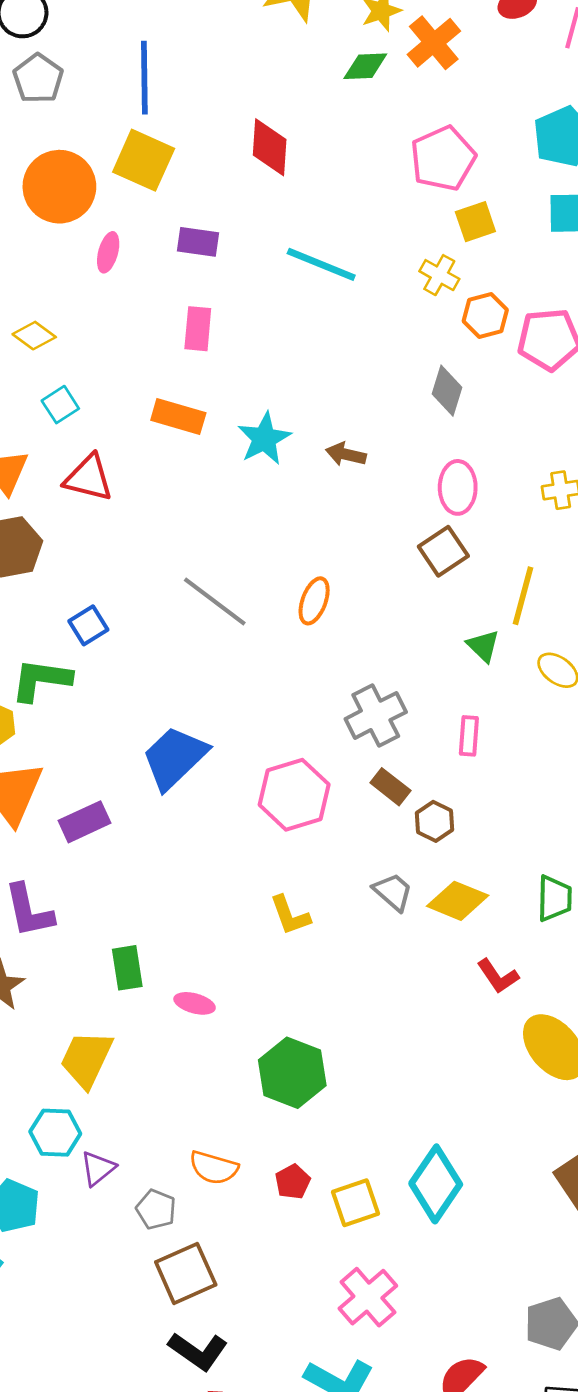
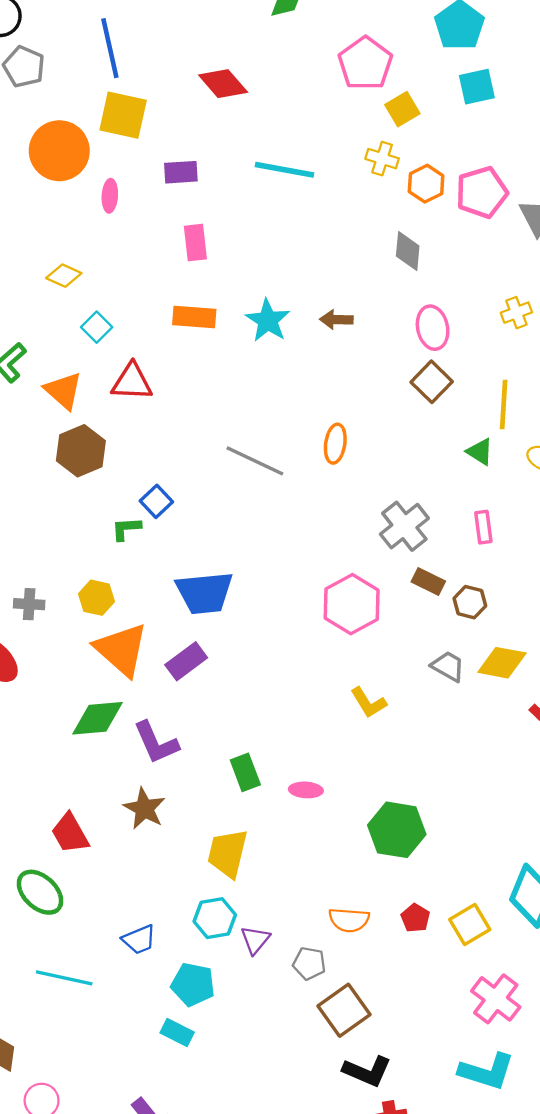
red diamond: (270, 147) -> (223, 84), turned -33
green L-shape: (41, 680) -> (126, 529), moved, size x0.6
blue trapezoid: (175, 758) -> (204, 593), moved, turned -130

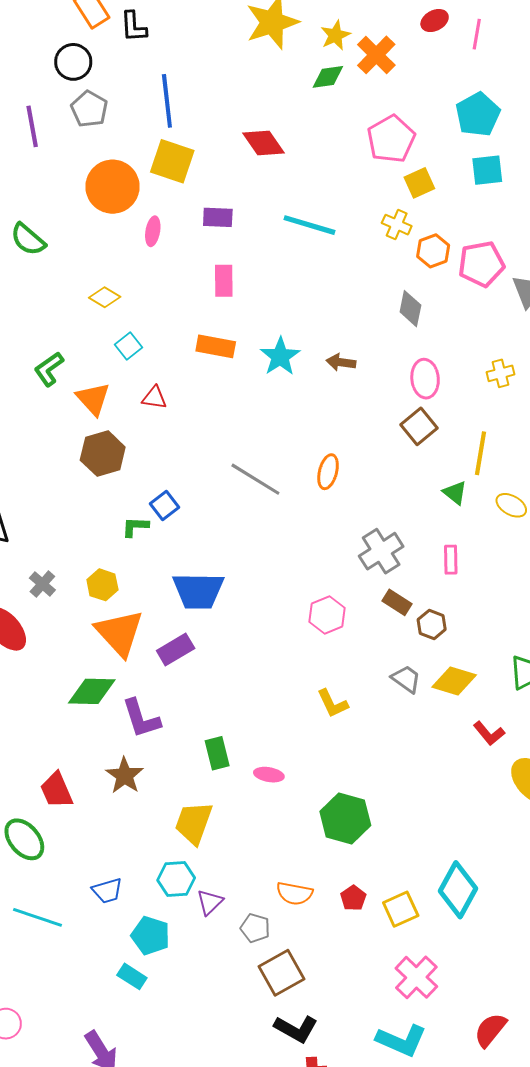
red triangle: (132, 382) -> (154, 398), size x0.7
gray cross: (29, 604) -> (42, 584), turned 32
pink hexagon: (352, 604) -> (327, 615), size x0.7

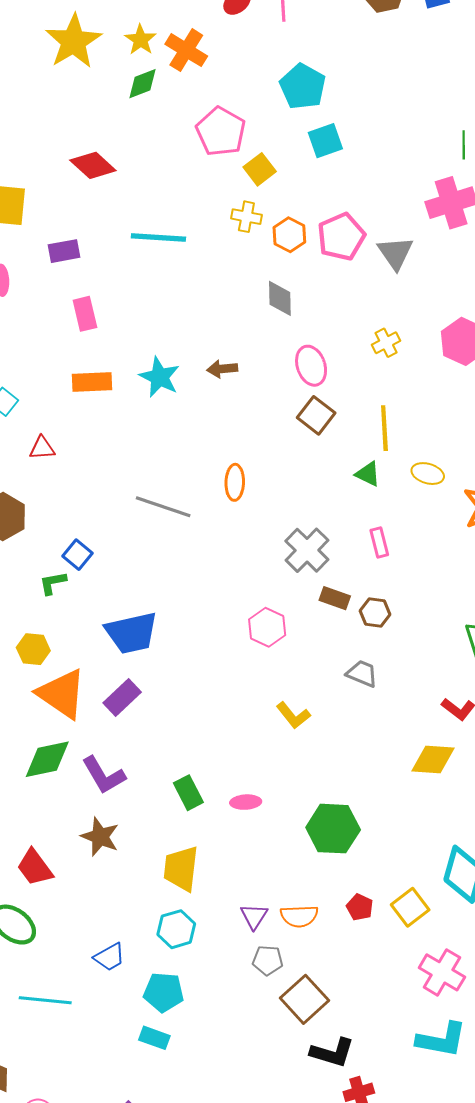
yellow diamond: (454, 681) -> (433, 760), moved
purple triangle: (210, 902) -> (254, 916), moved

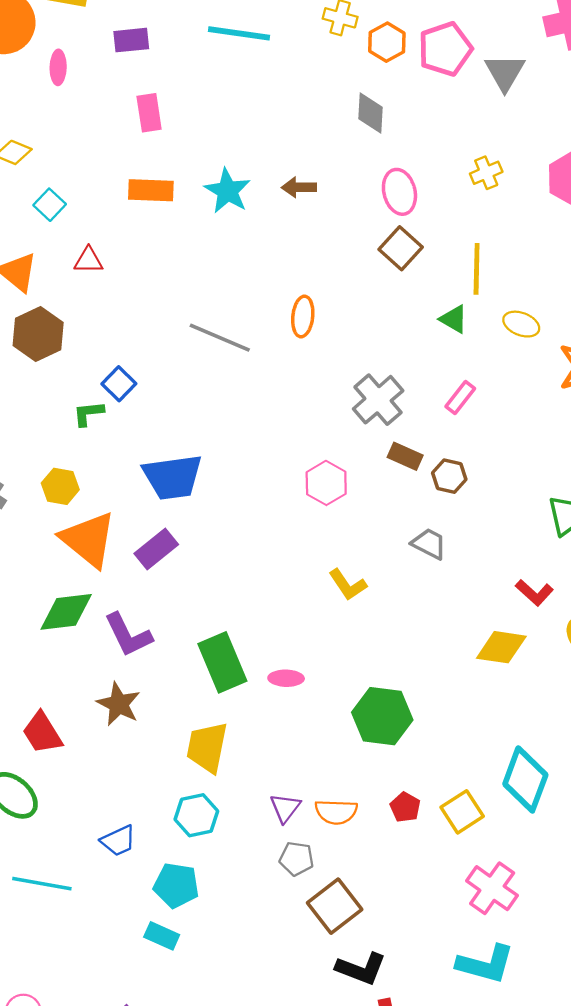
pink rectangle: (379, 542) -> (460, 397), turned 48
green rectangle: (188, 793) -> (222, 662), size x1.5

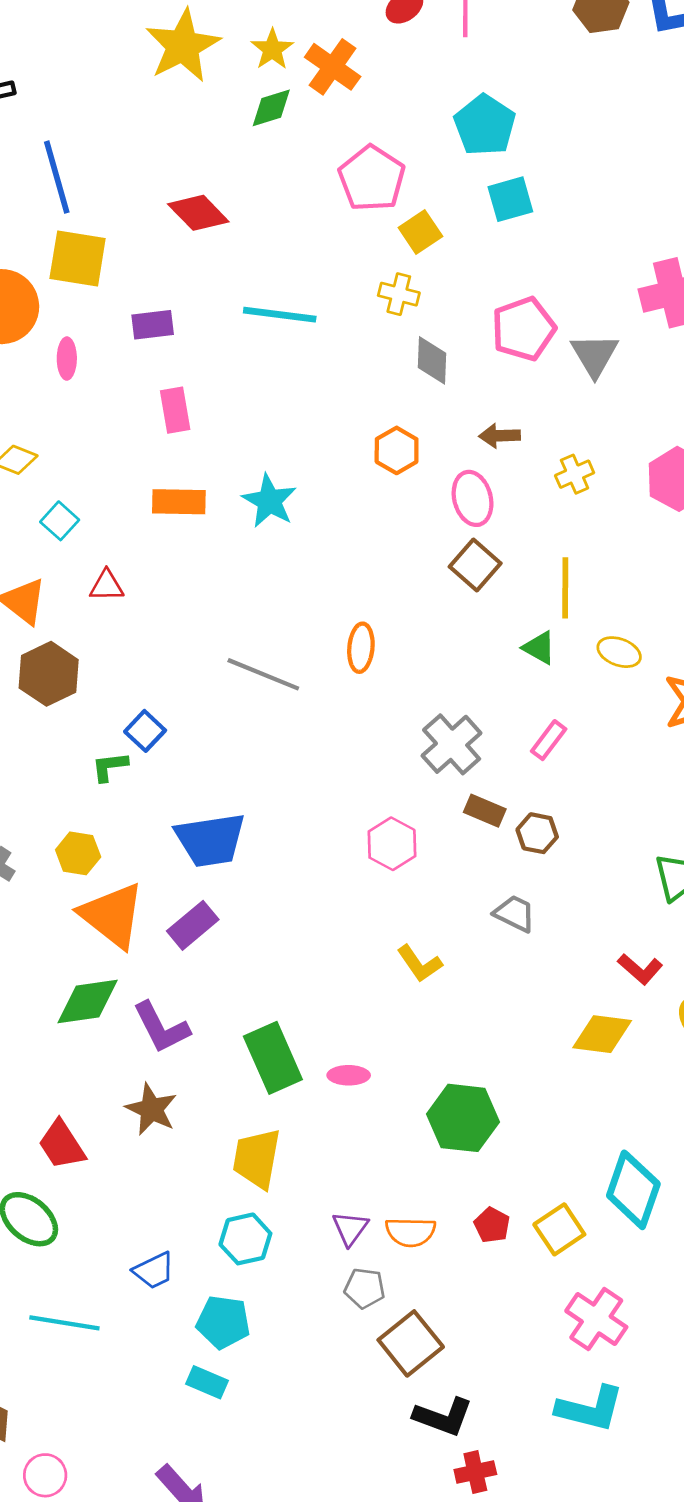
orange hexagon: (387, 42) -> (397, 450), moved
gray diamond: (370, 113) -> (432, 360), moved
brown arrow: (299, 187) -> (500, 436), moved

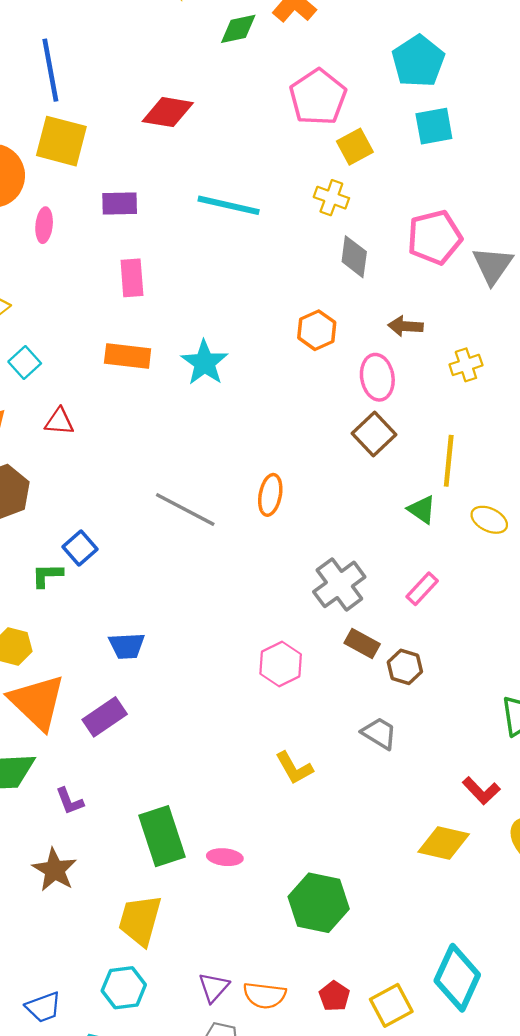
red diamond: (198, 213) -> (168, 112), turned -42
blue trapezoid: (210, 840) -> (127, 646), size x0.6
purple L-shape: (161, 1027) -> (70, 801), size x0.6

